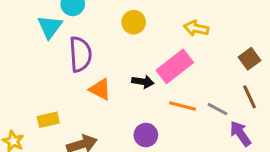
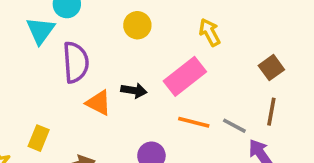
yellow arrow: (196, 28) -> (210, 32), turned 50
black arrow: (143, 82) -> (134, 90), moved
brown line: (250, 97) -> (271, 112), turned 35
yellow rectangle: (48, 120) -> (39, 138), turned -55

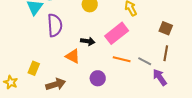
brown square: (271, 68) -> (166, 28), turned -32
orange triangle: (99, 103) -> (73, 56), moved

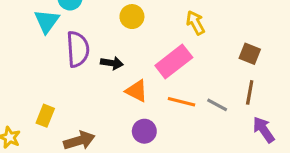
black arrow: (88, 41) -> (112, 63), moved
orange triangle: (73, 56) -> (137, 91), moved
purple arrow: (160, 77) -> (264, 130), moved

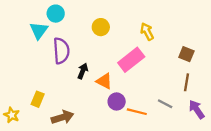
black arrow: (112, 63) -> (83, 71), moved, turned -77
orange line: (182, 102) -> (137, 112), moved
gray line: (217, 105) -> (165, 104), moved
purple circle: (144, 131) -> (117, 101), moved

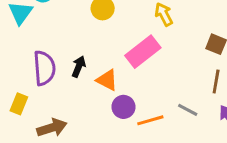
purple semicircle: (61, 51) -> (44, 68), moved
orange line: (137, 112) -> (150, 120), turned -30

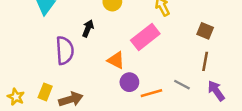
black arrow: (79, 67) -> (88, 28), moved
yellow rectangle: (19, 104) -> (45, 92), moved

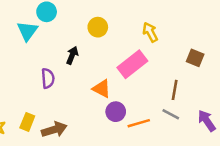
purple semicircle: (65, 50) -> (48, 78), size x0.7
brown line: (205, 61) -> (175, 90), moved

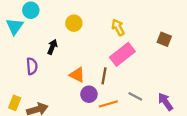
brown square: (195, 58) -> (164, 39), moved
pink rectangle: (132, 64) -> (122, 54), moved
brown line: (175, 90) -> (104, 76), moved

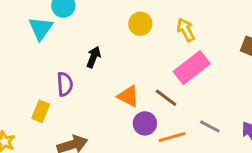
yellow circle: (74, 23) -> (140, 24), moved
brown line: (104, 76) -> (166, 98), turned -63
yellow rectangle: (15, 103) -> (41, 111), moved

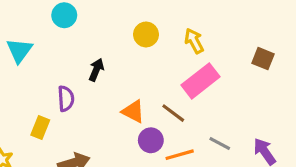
cyan triangle: (41, 28) -> (19, 51), moved

